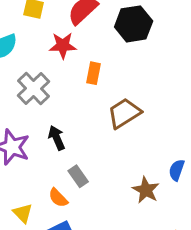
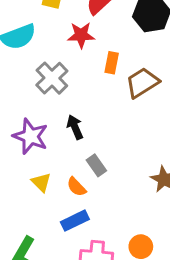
brown trapezoid: (124, 113) -> (142, 83), moved
yellow triangle: (23, 213) -> (41, 182), moved

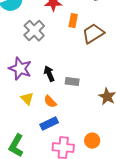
black arrow: (75, 127) -> (49, 74), moved
gray rectangle: (96, 165) -> (72, 82), moved, turned -48

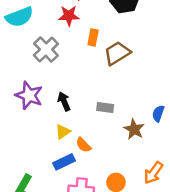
gray rectangle: (72, 82) -> (105, 108), moved
yellow triangle: (27, 99) -> (63, 132), moved, turned 40
orange semicircle: (50, 102) -> (83, 145), moved

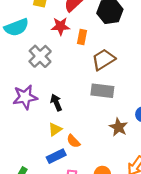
orange rectangle: (93, 37) -> (82, 37), moved
purple star: (29, 95) -> (25, 97), turned -30
gray rectangle: (105, 108) -> (102, 91), moved, size x1.5

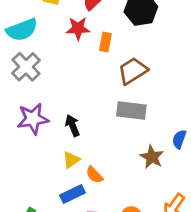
gray cross: (40, 56) -> (26, 67), moved

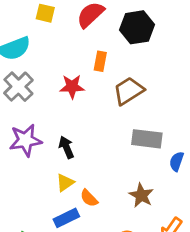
red star: (78, 28) -> (72, 87), moved
gray rectangle: (131, 111) -> (147, 139), moved
brown star: (152, 157) -> (141, 195), moved

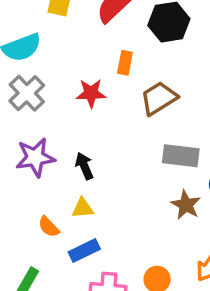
yellow triangle: (65, 183) -> (83, 208), turned 30
brown star: (141, 195) -> (186, 205), moved
orange semicircle: (89, 198) -> (49, 227), moved

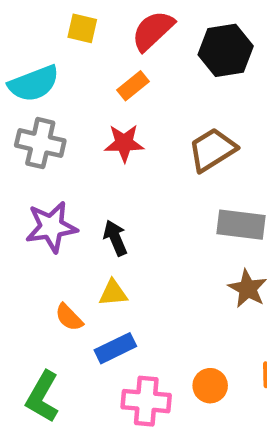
orange rectangle: (125, 63) -> (133, 86), moved, turned 40
gray cross: (27, 93) -> (40, 143), turned -33

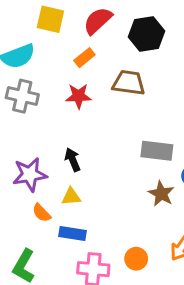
yellow square: (82, 28) -> (50, 19), size x1.4
brown trapezoid: (212, 150) -> (129, 83), moved, turned 40
purple star: (51, 227) -> (30, 174), moved
blue rectangle: (115, 348) -> (73, 234), turned 35

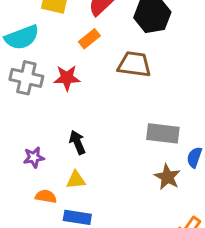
red star: (78, 96) -> (67, 78), moved
purple star: (30, 174) -> (34, 157), size x0.6
orange semicircle: (42, 213) -> (46, 196), turned 144

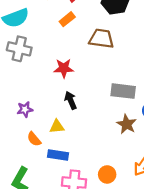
red star: (67, 78) -> (64, 68), moved
black arrow: (77, 142) -> (71, 100), moved
orange semicircle: (46, 196) -> (34, 139), turned -140

